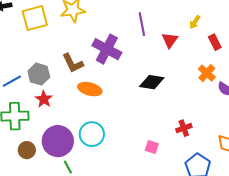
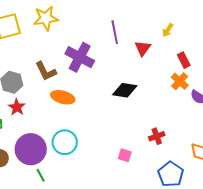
red rectangle: (215, 42) -> (184, 60), moved

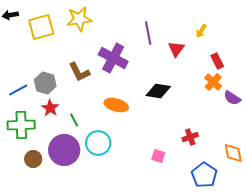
orange ellipse: (63, 97) -> (116, 105), moved
green line: (41, 175) -> (74, 120), moved

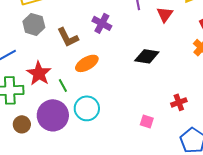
purple cross: (113, 58) -> (102, 23), size x0.7
gray hexagon: (45, 83) -> (34, 24), moved
orange ellipse: (116, 105) -> (87, 63), moved, turned -45
red star: (50, 108) -> (39, 73), size x1.4

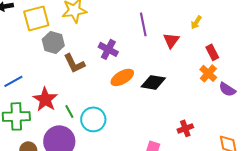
gray hexagon: (34, 24) -> (53, 42), moved
orange ellipse: (87, 63) -> (122, 77), moved
cyan circle: (87, 108) -> (93, 119), moved

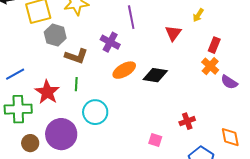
purple line: (143, 24) -> (131, 17), moved
red rectangle: (212, 52) -> (214, 45), turned 49
brown L-shape: (74, 63) -> (76, 56), turned -45
green line: (69, 111) -> (76, 84), moved, turned 32

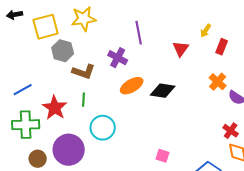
red rectangle: (214, 45) -> (222, 47), moved
red cross: (187, 121) -> (231, 131), moved, turned -35

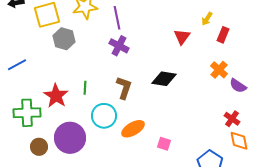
purple line: (139, 33) -> (117, 18), moved
brown L-shape: (84, 72) -> (124, 88), moved, turned -90
orange ellipse: (132, 86) -> (133, 129), moved
blue line: (23, 90) -> (17, 65), moved

